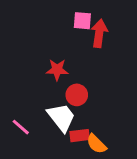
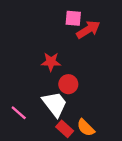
red arrow: (99, 33) -> (88, 30), turned 50
red rectangle: (80, 136) -> (65, 129), moved, turned 49

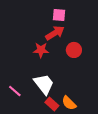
red arrow: (88, 30) -> (55, 33), moved
red circle: (68, 84) -> (74, 50), moved

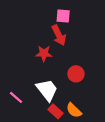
red arrow: (55, 33) -> (59, 35), turned 96
red circle: (74, 50) -> (76, 74), moved

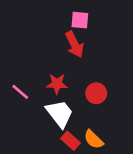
red star: (44, 53) -> (57, 84), moved
pink line: (16, 97) -> (20, 92), moved

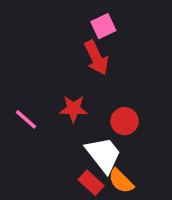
pink square: (80, 20) -> (103, 26), turned -30
white trapezoid: (60, 114) -> (103, 155), moved

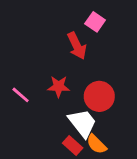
pink square: (103, 26) -> (95, 22), moved, turned -30
red circle: (125, 121) -> (99, 96), size x1.4

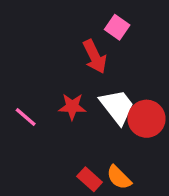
red circle: (99, 96) -> (146, 119), moved
white trapezoid: (82, 123) -> (117, 107), moved

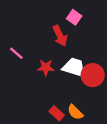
white trapezoid: (117, 107) -> (74, 67), turned -35
pink line: (26, 117) -> (16, 53), moved

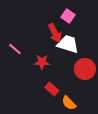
white trapezoid: (74, 67) -> (68, 44), moved
red rectangle: (57, 113) -> (52, 89), moved

